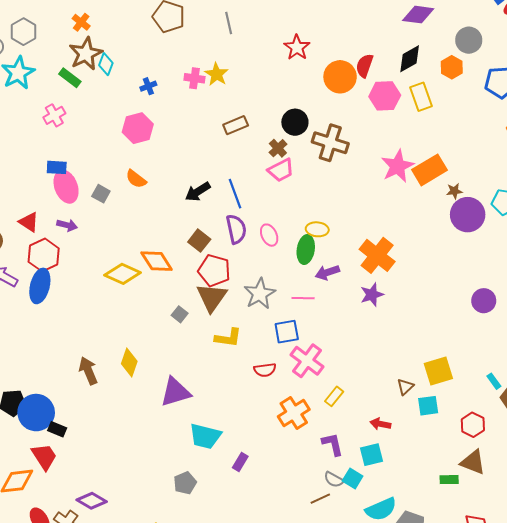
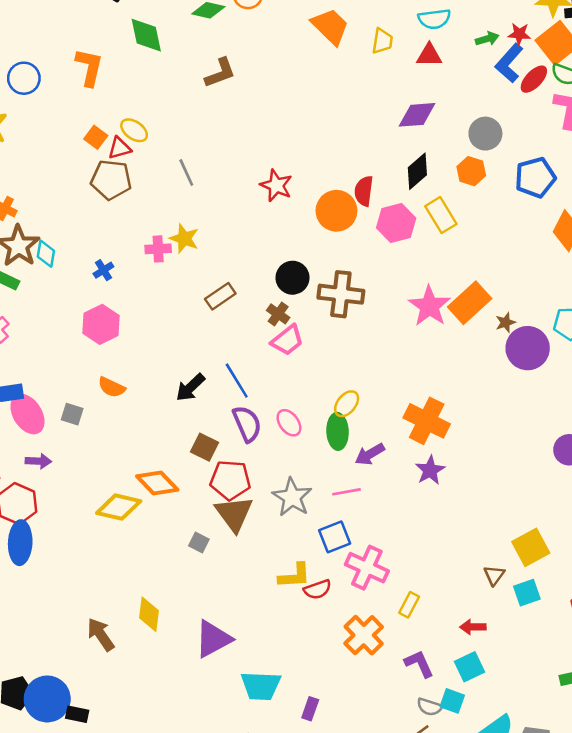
yellow ellipse: (317, 229) -> (347, 404), turned -45
yellow L-shape: (228, 338) -> (294, 576), moved

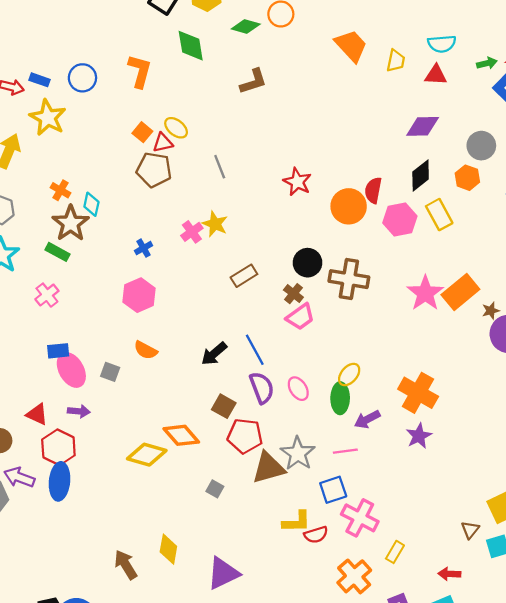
pink cross: (158, 249) -> (192, 232), turned -35
cyan diamond: (46, 254) -> (91, 204), moved
brown triangle: (234, 514) -> (268, 468), moved, turned 48

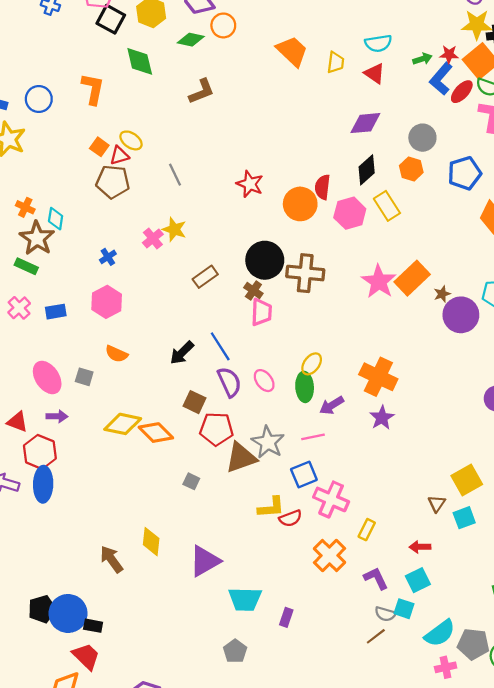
red triangle: (436, 75) -> (375, 73), turned 35
black circle: (308, 263) -> (265, 260), size x1.4
pink trapezoid: (300, 317) -> (261, 312), turned -48
blue rectangle: (58, 351) -> (56, 312), moved
yellow diamond: (147, 455) -> (123, 424), moved

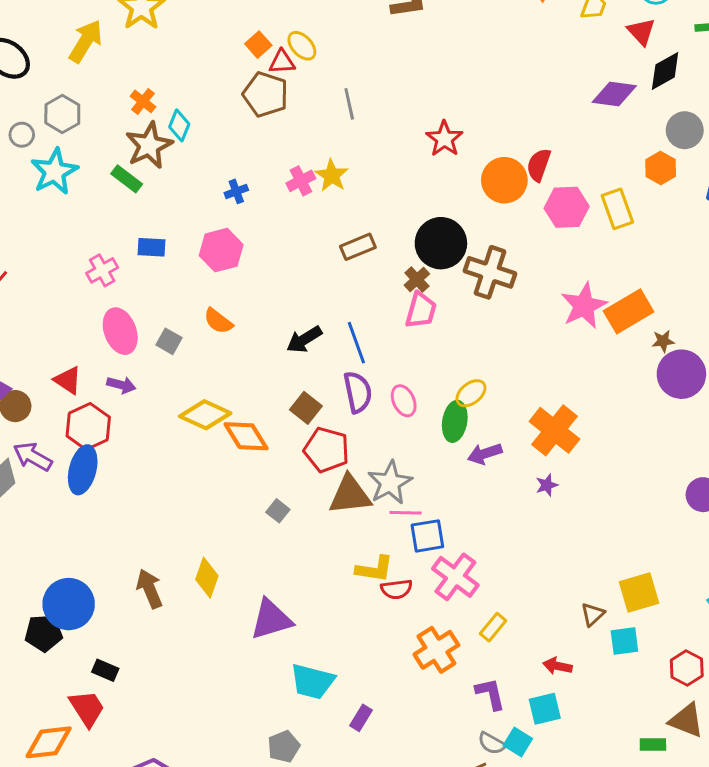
black diamond: (367, 170) -> (665, 71), moved
pink cross: (19, 308) -> (102, 270), moved
purple star: (382, 418) -> (547, 485), size x0.7
pink line: (313, 437) -> (406, 513), moved
blue circle: (68, 613) -> (69, 604), moved

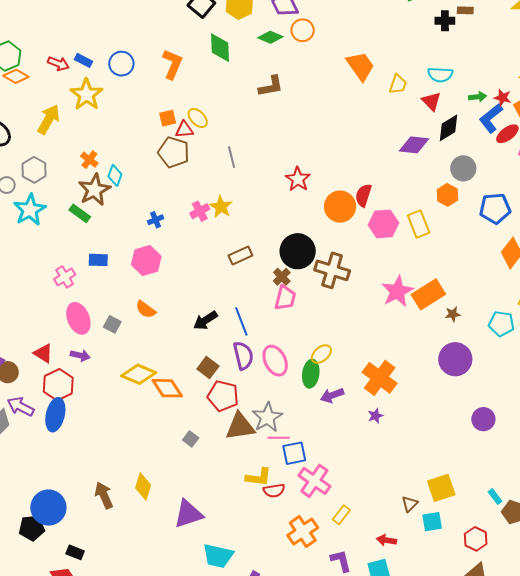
orange square: (258, 45) -> (168, 118), turned 30
purple circle: (681, 374) -> (455, 359), moved
pink ellipse: (404, 401) -> (275, 361), size x1.4

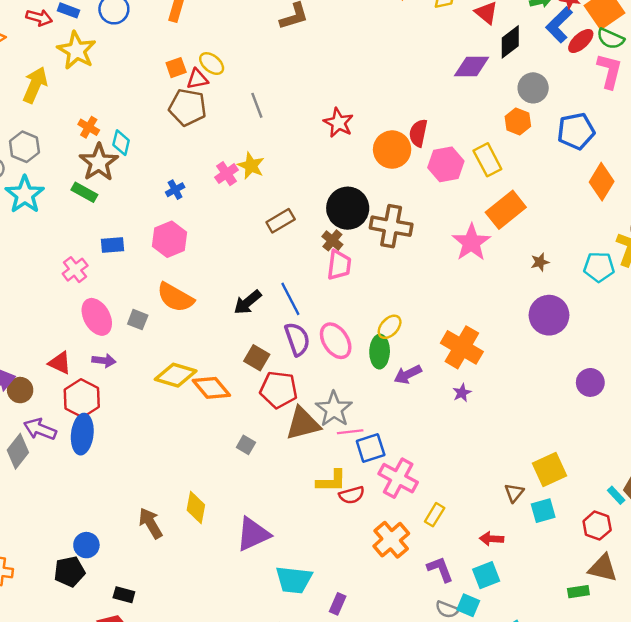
orange rectangle: (428, 294) -> (506, 210), moved
orange semicircle: (146, 309) -> (175, 297), size x1.5
cyan rectangle: (495, 497) -> (616, 495), moved
blue circle: (48, 508) -> (86, 545), size x0.6

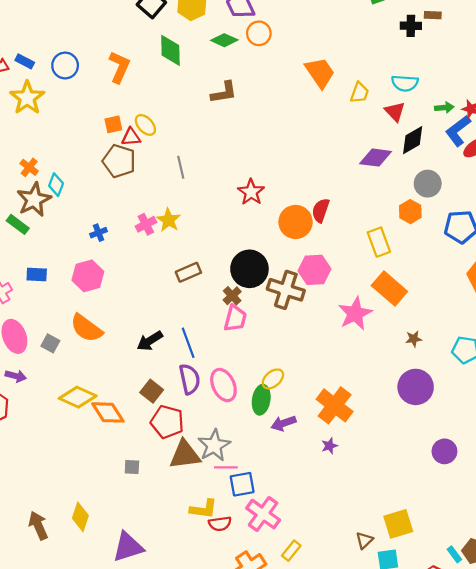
pink hexagon: (446, 164) -> (315, 270), moved
orange rectangle: (506, 210) -> (389, 289), turned 72
gray square: (246, 445) -> (132, 467), turned -35

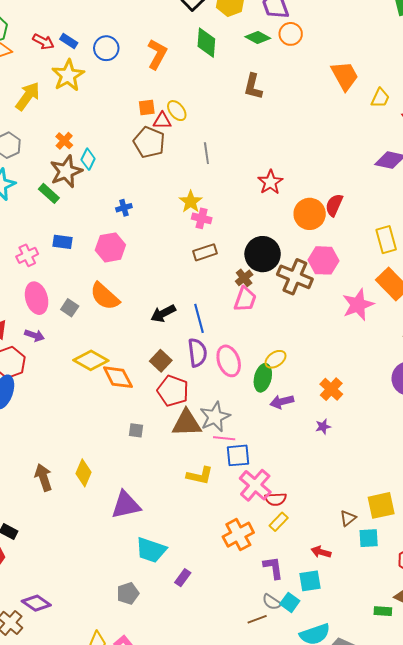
brown L-shape: (224, 92) -> (253, 87), turned 108
pink cross: (146, 224) -> (202, 218), moved, turned 36
orange cross: (335, 405) -> (331, 389), size x0.7
red semicircle: (220, 524) -> (276, 499), moved

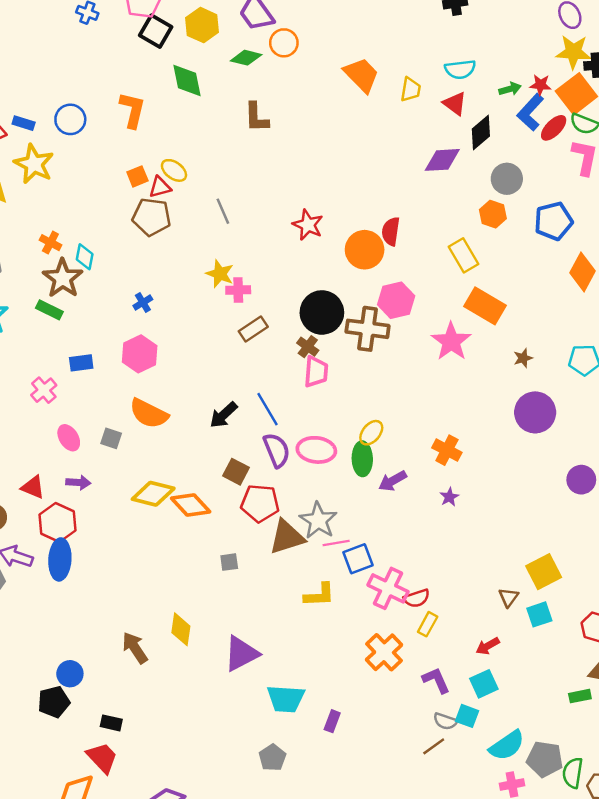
pink ellipse: (37, 298) -> (69, 438), size x0.7
pink ellipse: (229, 361) -> (316, 450), turned -48
red arrow: (321, 552) -> (488, 646), turned -30

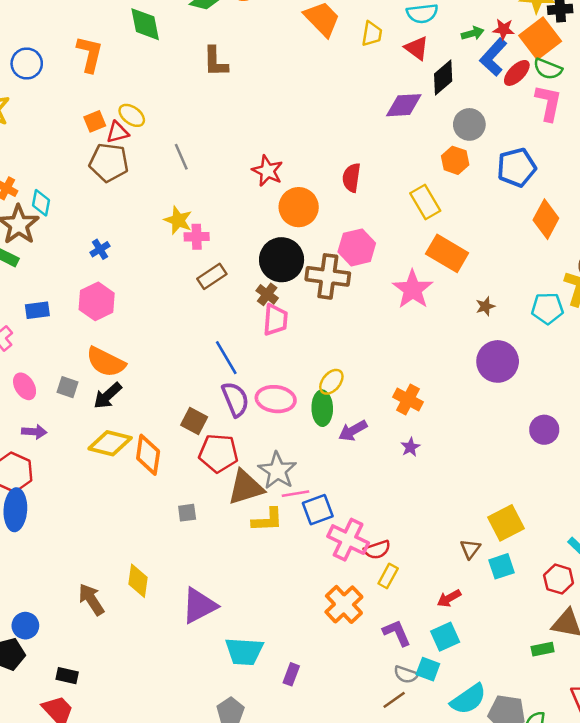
orange circle: (365, 250) -> (299, 207), moved
black arrow: (224, 415) -> (108, 396), moved
orange diamond: (191, 505) -> (148, 455), turned 51
yellow L-shape: (319, 595) -> (267, 520), moved

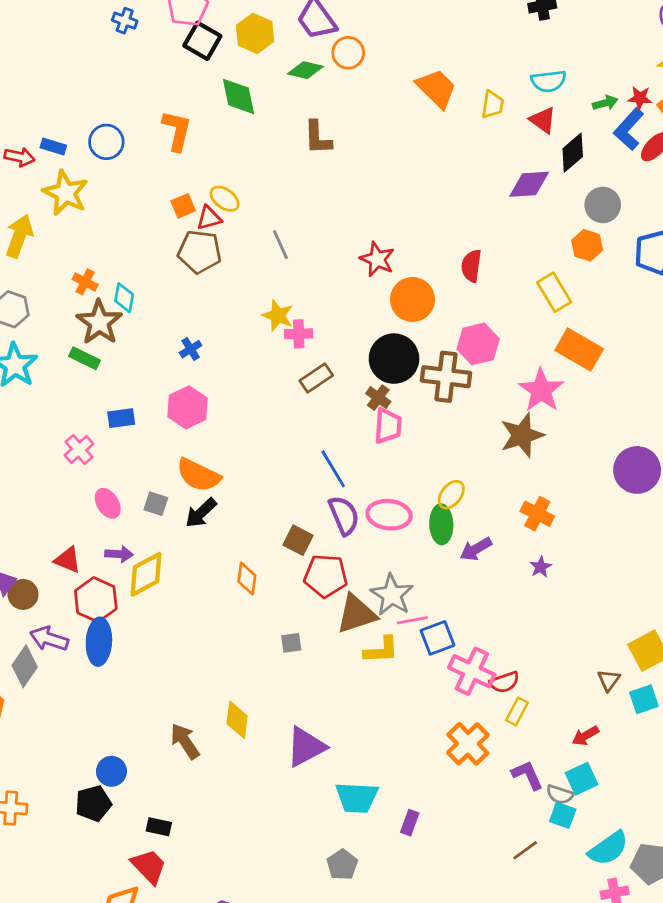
brown star: (485, 306) -> (522, 435), moved, size x2.0
yellow diamond: (110, 443) -> (146, 574), moved, turned -42
orange diamond: (148, 455) -> (247, 578), size x0.7
gray semicircle: (406, 674) -> (560, 794), moved

